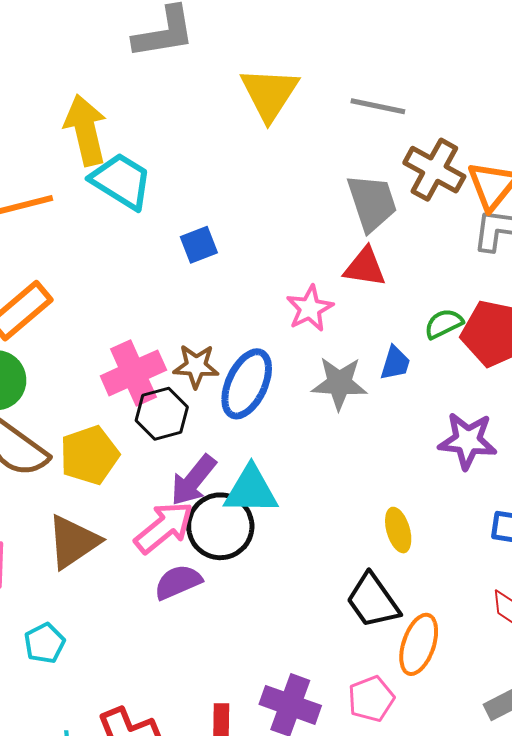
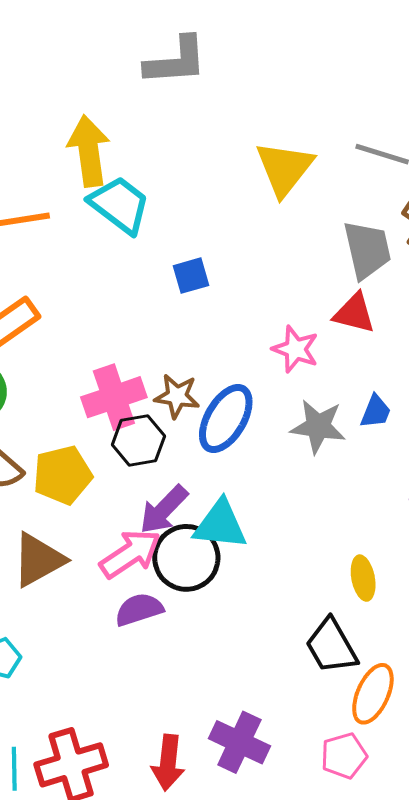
yellow triangle: (269, 94) -> (284, 168), moved
pink star: (310, 308) -> (295, 349), turned -30
pink pentagon: (371, 699) -> (344, 756), moved

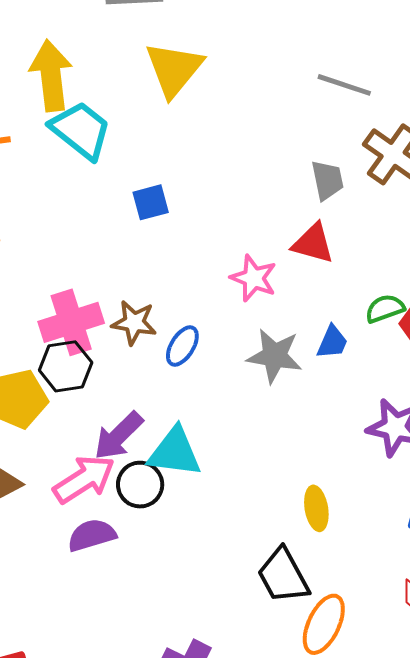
yellow triangle: (284, 168) -> (174, 69), moved
gray trapezoid: (367, 250) -> (327, 180), size x0.7
blue ellipse: (226, 419) -> (182, 346), size x0.6
black hexagon: (138, 440) -> (66, 366), moved
black circle: (186, 558) -> (140, 485), size x0.7

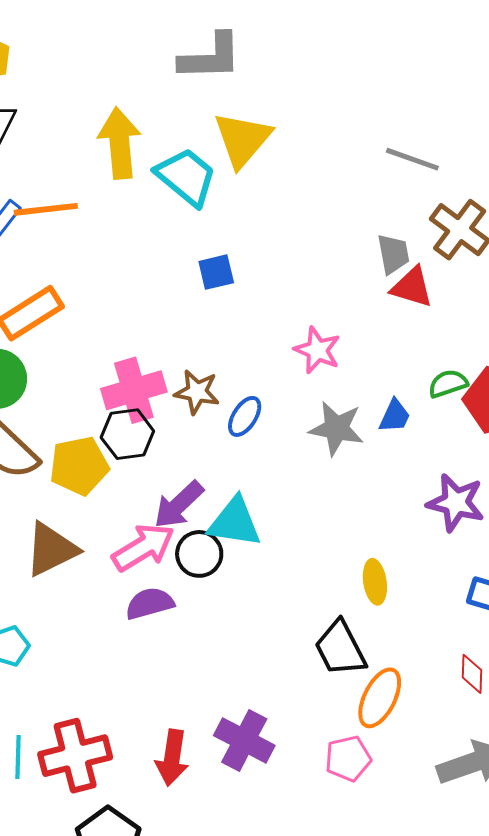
cyan trapezoid: (81, 130) -> (186, 177), moved
red triangle: (313, 243) -> (412, 287), moved

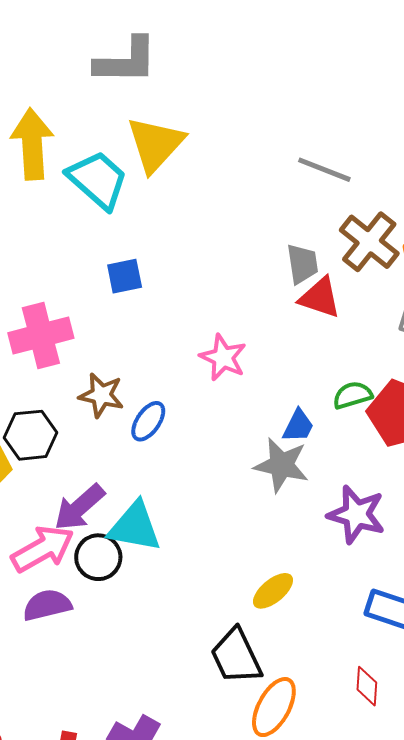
pink cross: (134, 390) -> (41, 335), moved
gray star: (337, 428) -> (281, 465), moved
yellow ellipse: (375, 582) -> (273, 591), turned 57

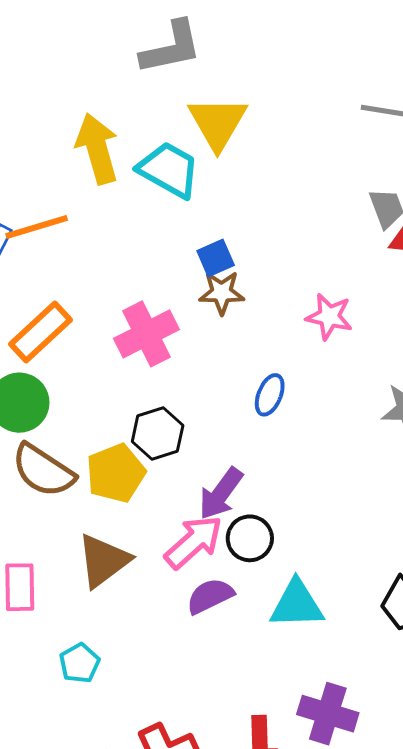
brown star: (101, 395) -> (222, 293), moved
cyan triangle: (135, 527) -> (297, 604), moved

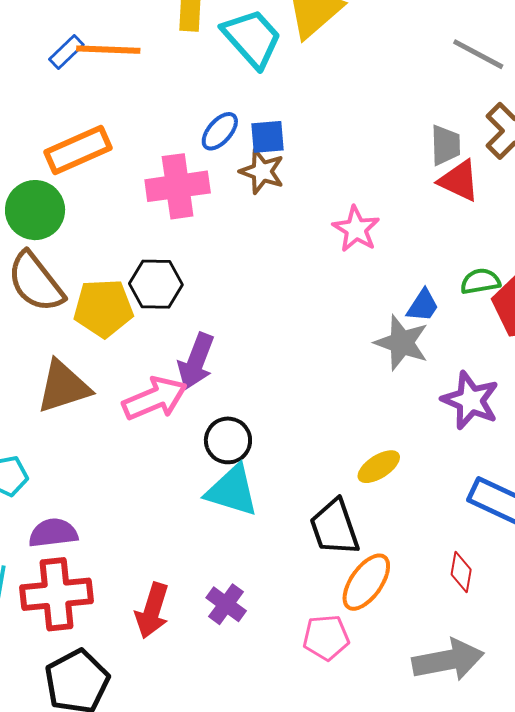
blue ellipse: (270, 395) -> (220, 131), moved
purple arrow: (221, 494) -> (196, 361), turned -34
black circle: (250, 538) -> (228, 440), moved
purple semicircle: (210, 596) -> (53, 533), moved
purple cross: (328, 714) -> (226, 604), size x0.7

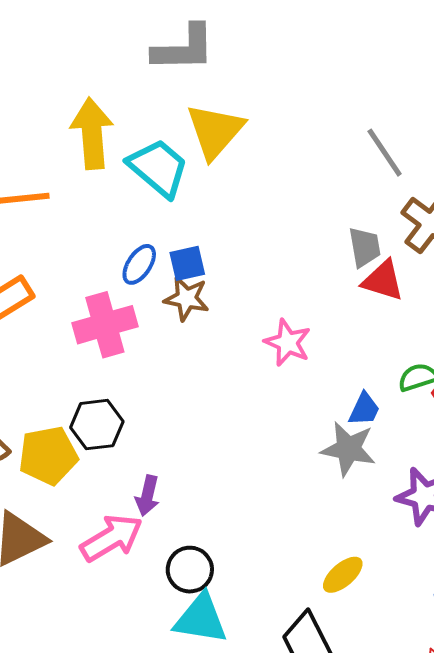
gray line: (478, 54) -> (385, 153), turned 36
purple arrow: (196, 361) -> (147, 496), size x0.7

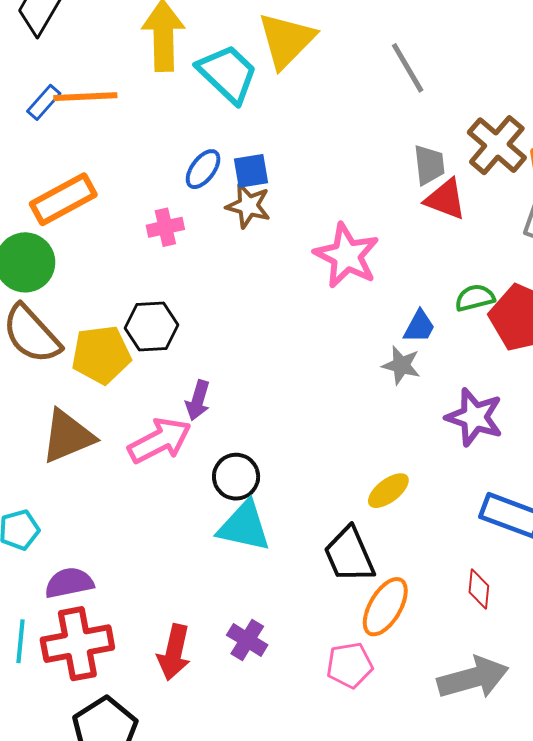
gray line: (385, 153) -> (408, 68), moved
pink cross: (105, 325) -> (165, 227), size x0.6
pink star: (288, 343) -> (347, 256), size x1.4
gray star: (348, 449) -> (401, 365), size x0.7

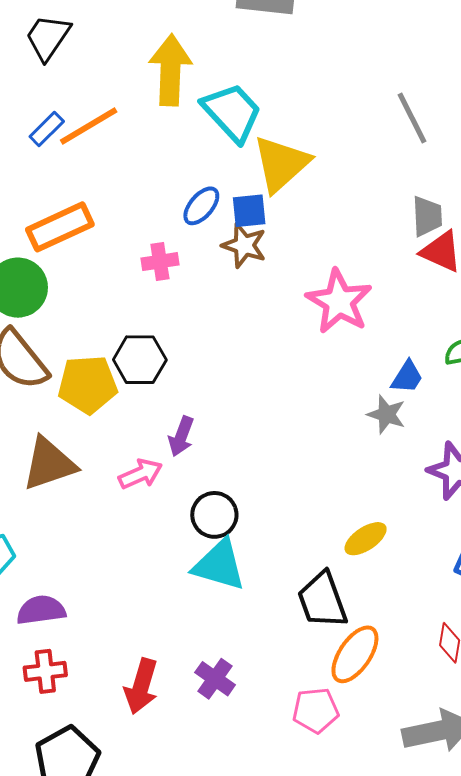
yellow triangle: (286, 40) -> (281, 164), moved
orange line: (85, 97) -> (89, 126), turned -32
pink arrow: (160, 441) -> (140, 474), size x0.7
red cross: (77, 644) -> (45, 671), size x0.6

